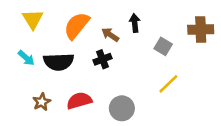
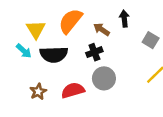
yellow triangle: (33, 19) -> (36, 29), moved
gray circle: (122, 108) -> (104, 78), moved

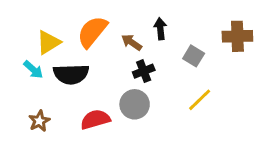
yellow triangle: (36, 29) -> (48, 42), turned 30
black cross: (94, 52) -> (144, 71), moved
brown star: (38, 92) -> (39, 121), moved

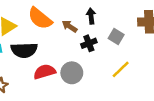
orange semicircle: (92, 32) -> (40, 18), turned -90
black cross: (144, 71) -> (89, 43), moved
red semicircle: (95, 119) -> (45, 72), moved

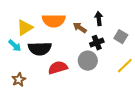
orange semicircle: (40, 18) -> (54, 21), turned -40
gray circle: (72, 73) -> (88, 61), moved

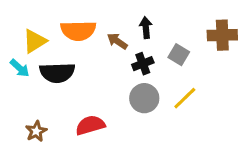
gray circle: (88, 61) -> (144, 98), moved
red semicircle: (58, 68) -> (90, 125), moved
brown star: (19, 80) -> (36, 131), moved

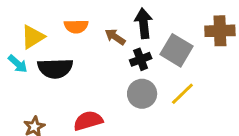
black arrow: (146, 28) -> (144, 23), size x1.4
orange semicircle: (78, 31) -> (76, 26), size x0.7
gray square: (179, 55) -> (176, 50), size x1.5

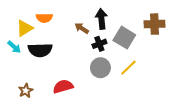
orange semicircle: (76, 26) -> (44, 18), moved

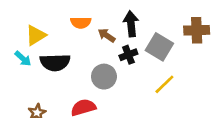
orange semicircle: (44, 18) -> (81, 22), moved
gray circle: (100, 68) -> (104, 77), moved

